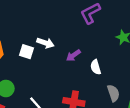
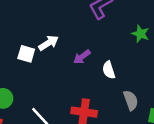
white arrow: (46, 43) -> (48, 43), turned -49

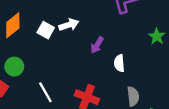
purple arrow: (82, 57) -> (97, 45), turned -35

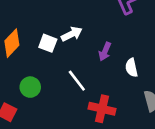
green circle: (14, 67) -> (30, 87), moved
white line: (45, 92) -> (77, 81), moved

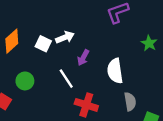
purple arrow: (105, 52) -> (83, 58), moved
white semicircle: (131, 68) -> (115, 71), size x1.5

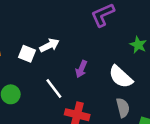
purple arrow: (83, 58) -> (81, 69), moved
white semicircle: (115, 71) -> (121, 77), moved, turned -35

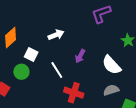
white square: (27, 54) -> (31, 55), moved
gray semicircle: (123, 108) -> (111, 90), turned -98

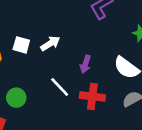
white square: (31, 55) -> (21, 45), moved
red cross: (74, 93) -> (92, 96), moved

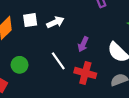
white square: (21, 45) -> (30, 20), turned -32

